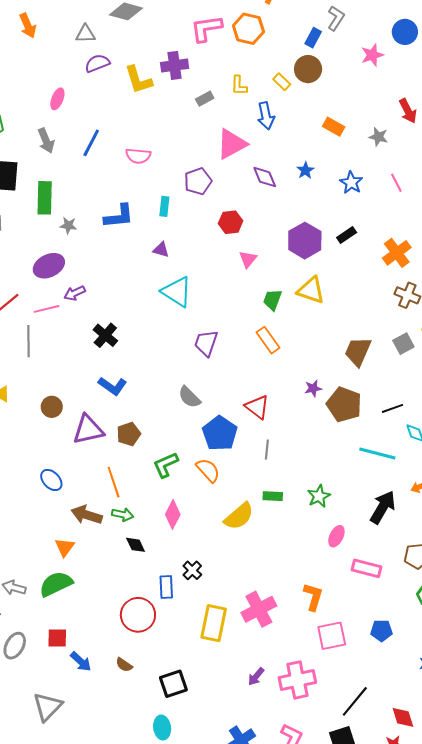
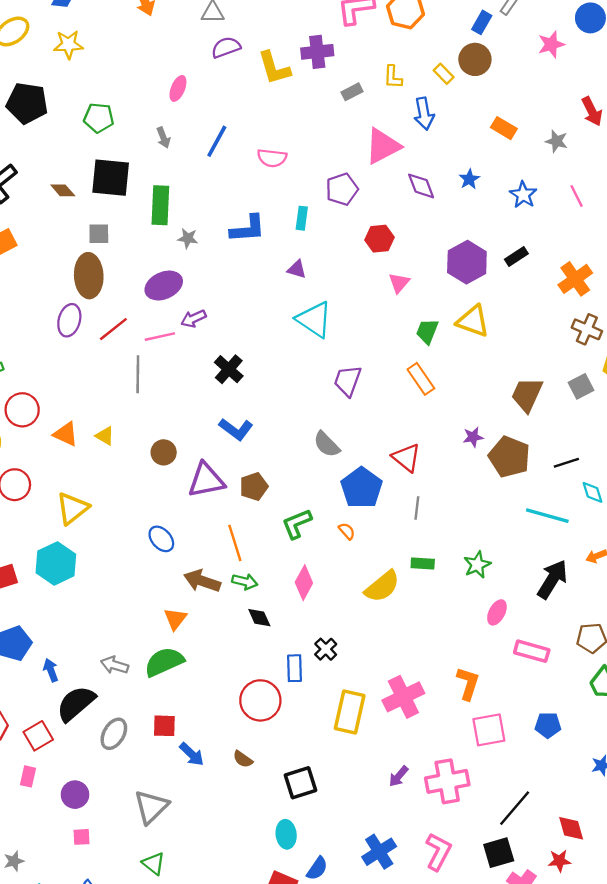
gray arrow: (46, 141) -> (163, 138), size x0.7
orange semicircle: (208, 470) -> (347, 531), size x0.6

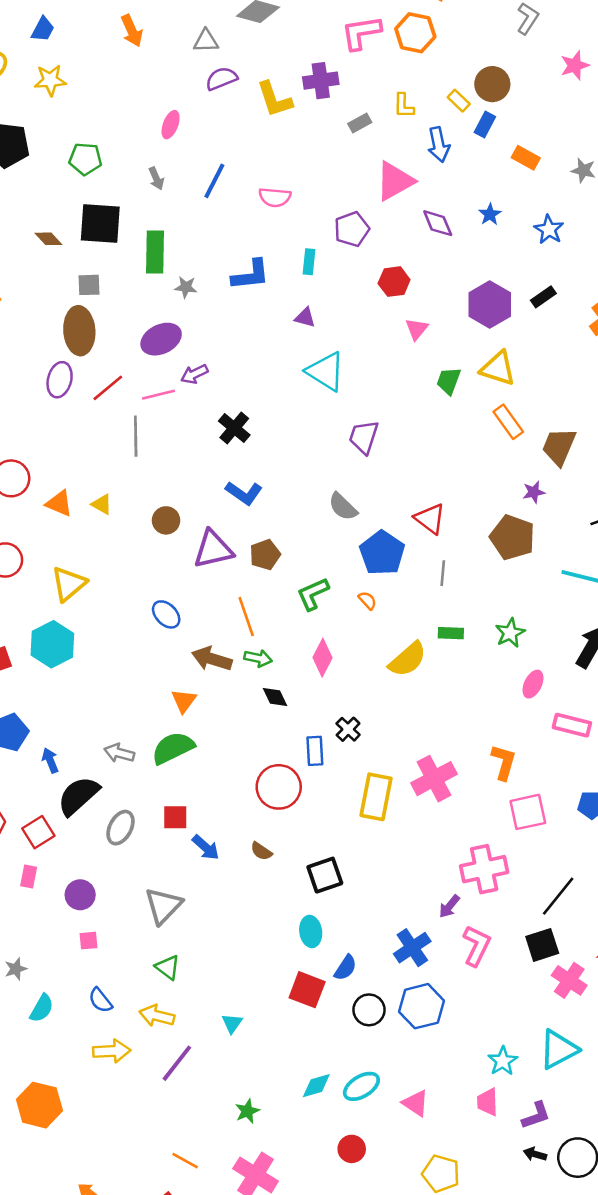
blue rectangle: (482, 22) -> (485, 125), moved
orange rectangle: (421, 379) -> (508, 422), moved
purple star: (473, 437) -> (534, 492), moved
brown pentagon: (509, 457) -> (512, 537), moved
purple arrow: (398, 776) -> (449, 906), moved

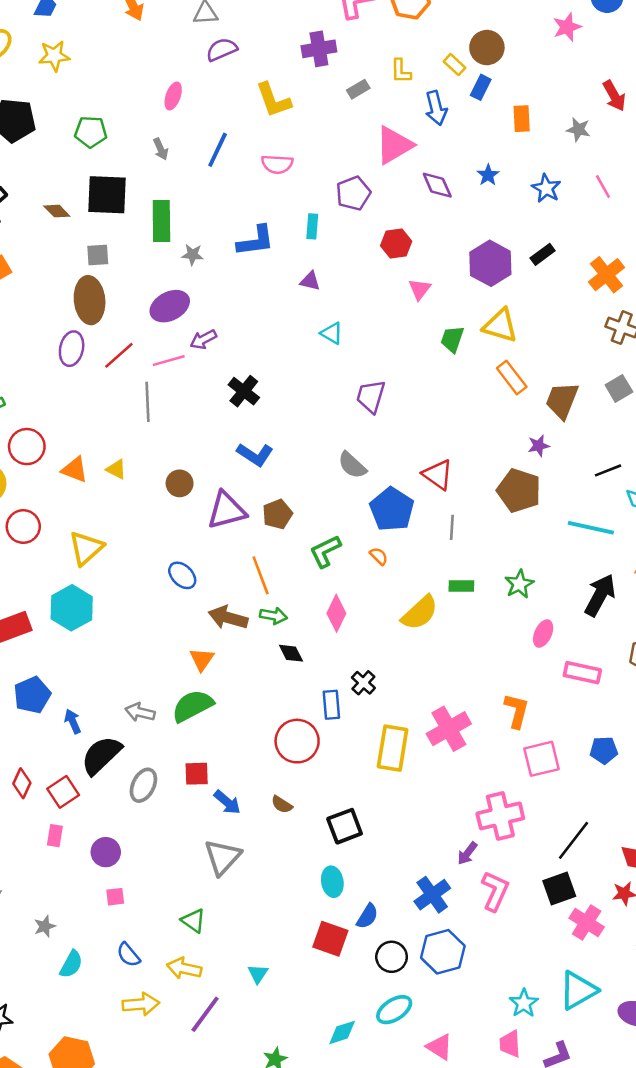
yellow L-shape: (274, 99) -> (273, 100), moved
orange rectangle: (526, 158) -> (522, 119), turned 60
cyan triangle: (326, 371) -> (332, 333), size x0.6
gray triangle: (163, 906) -> (223, 857), moved
cyan ellipse: (361, 1086) -> (394, 1010), moved

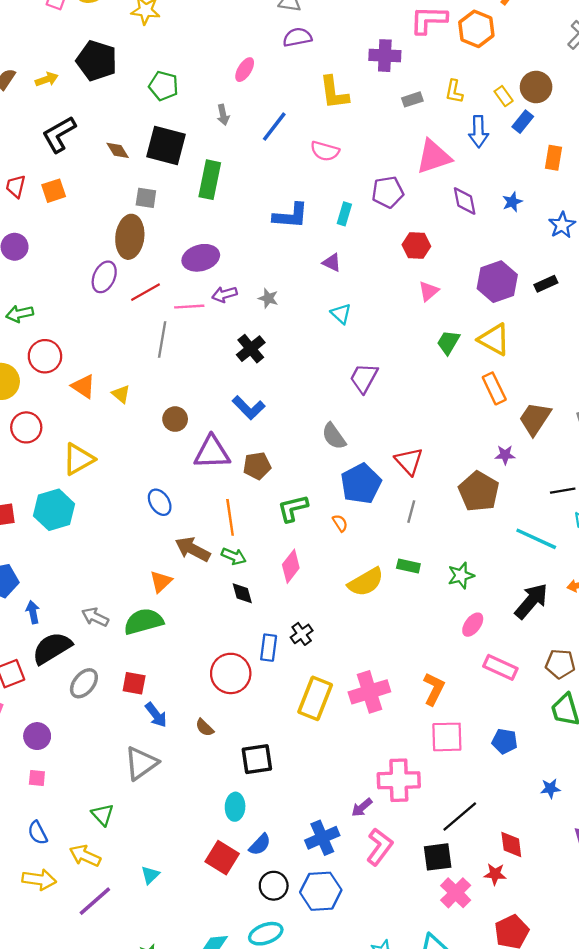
gray star: (192, 255) -> (268, 298), moved

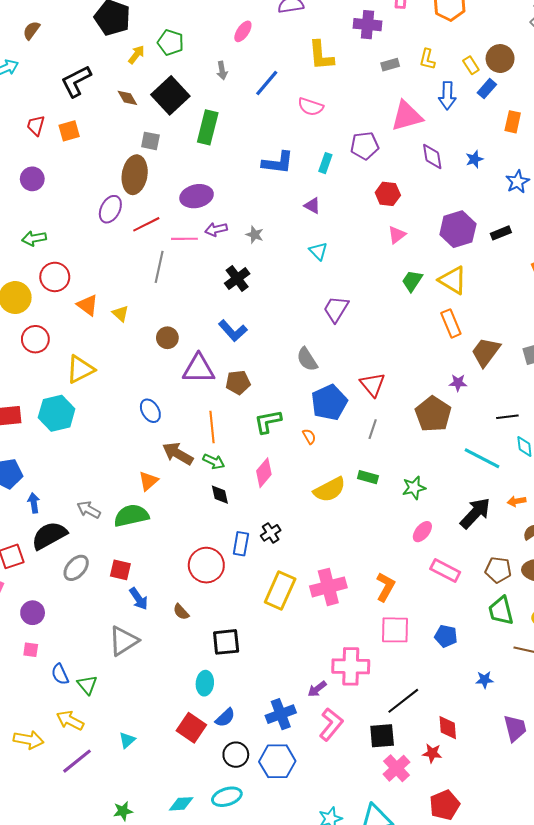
yellow arrow: (47, 79) -> (136, 55), moved, turned -36
black square: (166, 145) -> (170, 95), turned 30
blue semicircle: (38, 833) -> (60, 674), moved

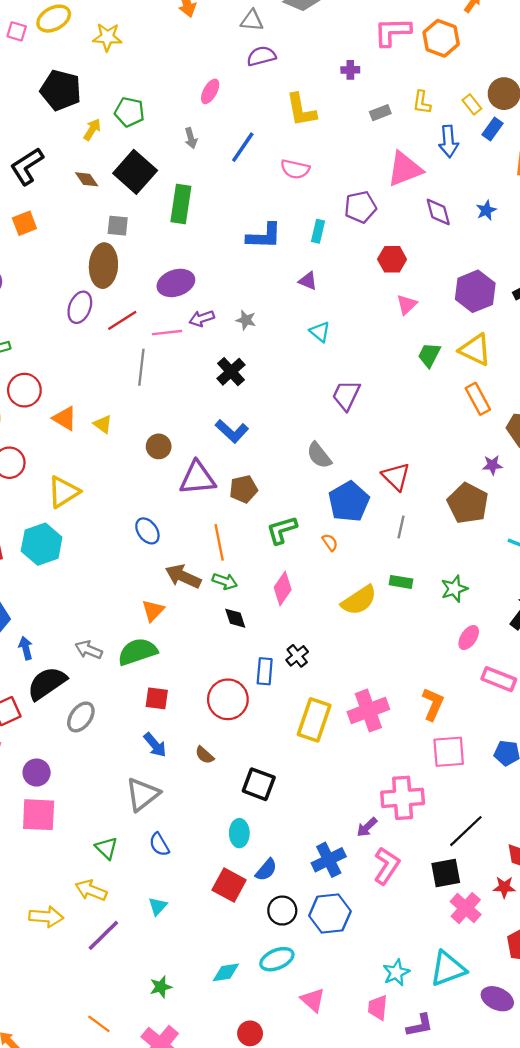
purple cross: (368, 25) -> (350, 70), size x0.6
red square: (120, 570) -> (157, 698), moved
black square: (226, 642) -> (259, 784), turned 32
pink square: (31, 650) -> (39, 815), size x2.0
blue semicircle: (60, 674) -> (159, 844), moved

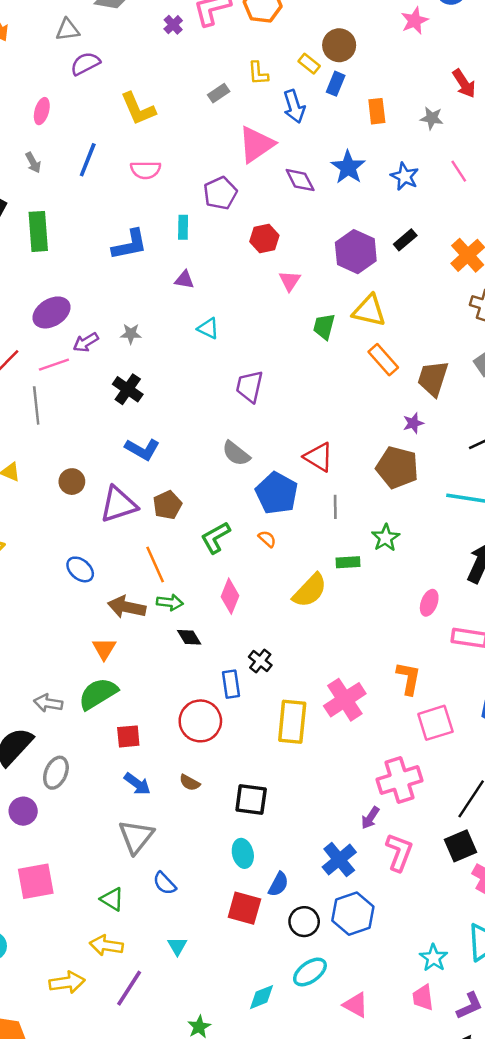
purple cross: (350, 70) -> (173, 25), moved, turned -30
blue star: (486, 210) -> (348, 167), size x1.6
green star: (454, 589) -> (386, 538), moved
purple circle: (37, 773) -> (23, 811), moved

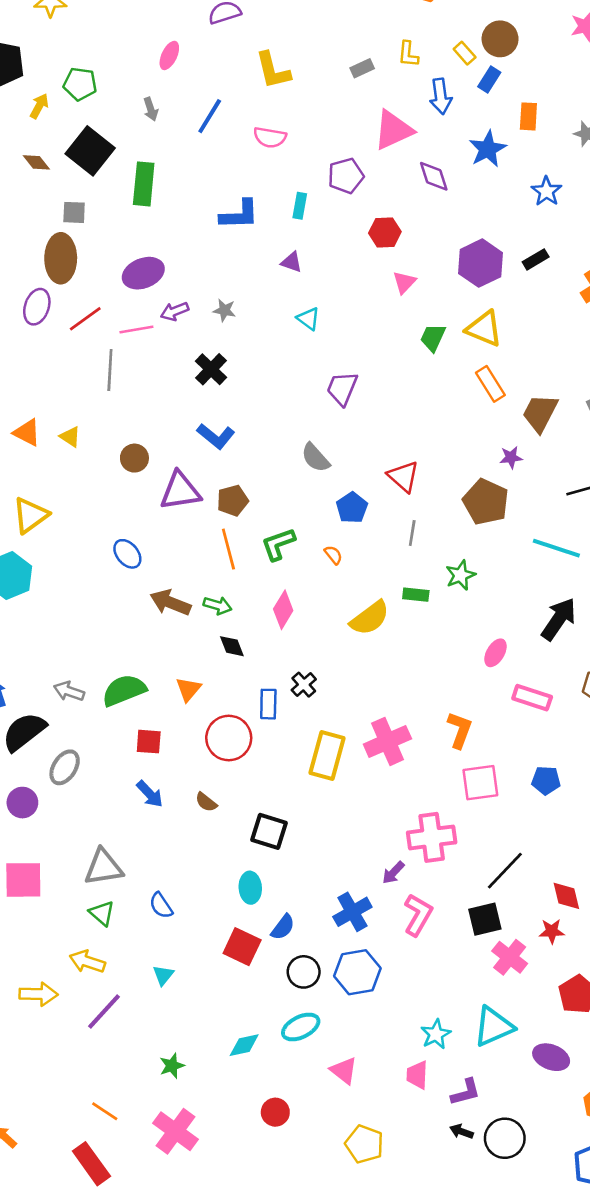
blue star: (348, 167) -> (488, 149), moved
blue pentagon: (277, 493) -> (352, 508), size x0.7
orange line: (155, 564) -> (228, 549), moved
orange triangle: (104, 649) -> (188, 689), moved
gray triangle: (136, 837) -> (103, 867), moved, turned 33

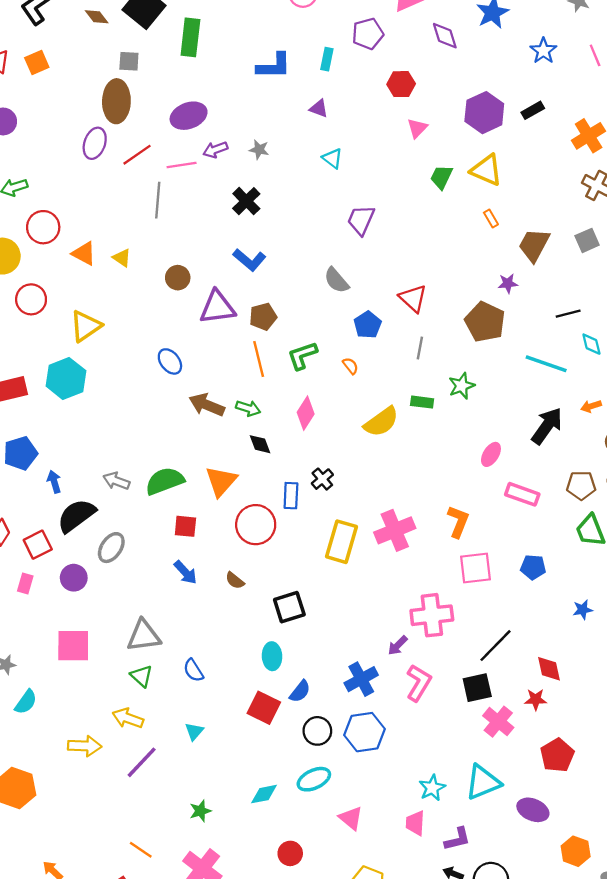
orange rectangle: (490, 384) -> (491, 219), size x0.6
orange triangle: (188, 689) -> (221, 481), size x1.4
black square: (269, 831) -> (289, 607), turned -36

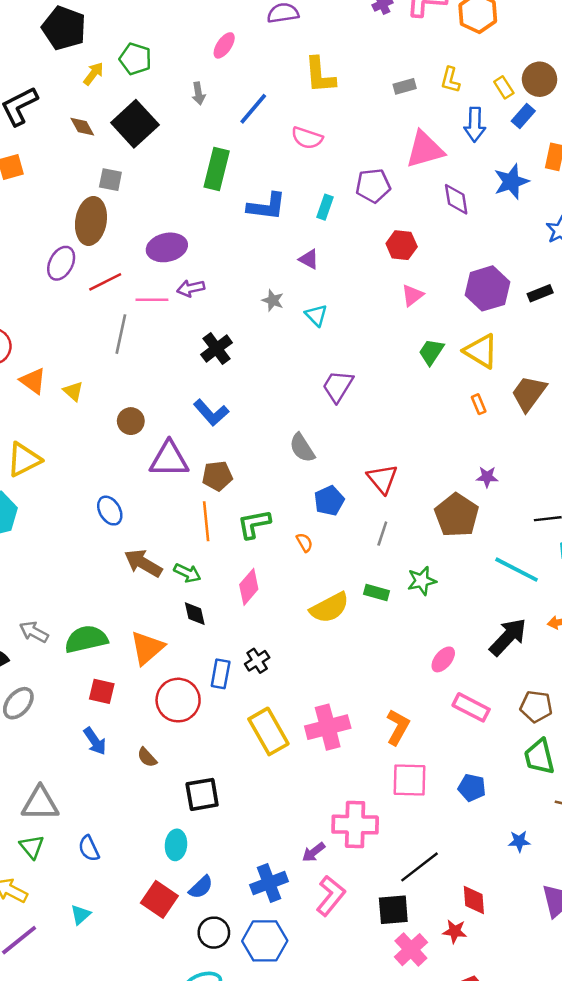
green rectangle: (190, 37) -> (217, 169), moved
gray star: (259, 150) -> (273, 300), moved
brown trapezoid: (534, 245) -> (529, 393), moved
yellow rectangle: (342, 542) -> (268, 731), turned -54

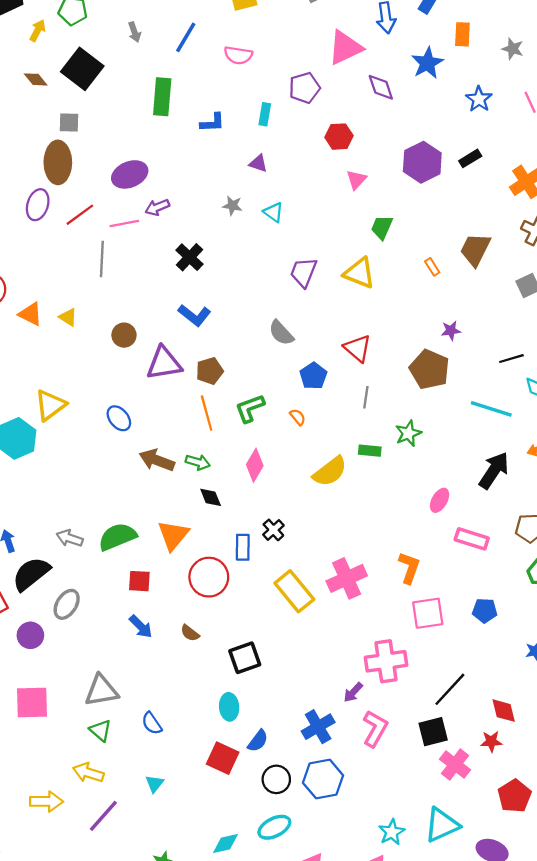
blue L-shape: (267, 206) -> (212, 123), size x0.7
yellow triangle: (481, 351) -> (359, 273), moved
yellow triangle: (24, 460) -> (50, 405), moved

